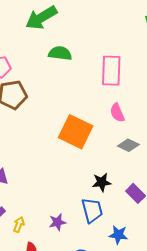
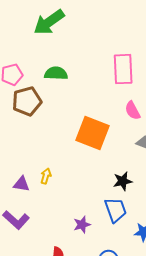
green semicircle: (60, 53) -> (56, 73), moved
yellow arrow: (19, 225) -> (46, 176), moved

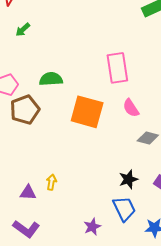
green arrow: (49, 22) -> (23, 30), moved, size x0.5
orange square: (93, 133) -> (87, 112), moved

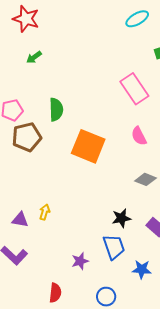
pink rectangle: (117, 68) -> (134, 89), moved, turned -32
green semicircle: (51, 79) -> (56, 110), turned 85
pink semicircle: (131, 108) -> (139, 136), moved

